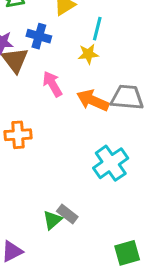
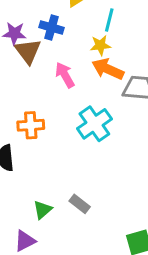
orange arrow: (93, 100) -> (108, 69), moved
cyan cross: (111, 163) -> (94, 124), moved
green triangle: (52, 220) -> (43, 210), moved

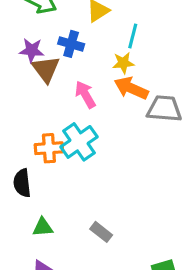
cyan cross: (94, 124) -> (79, 142), moved
green triangle: (43, 210) -> (43, 227), moved, turned 36

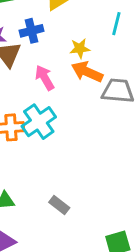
cyan line: (133, 36) -> (116, 24), moved
blue cross: (71, 44) -> (31, 31), turned -30

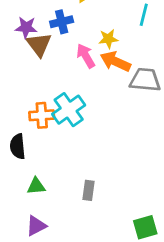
pink arrow: (45, 78) -> (86, 56), moved
gray rectangle: (59, 205) -> (88, 190), turned 60

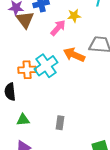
pink arrow: (86, 56) -> (58, 28), turned 72
orange arrow: (115, 61) -> (74, 55), moved

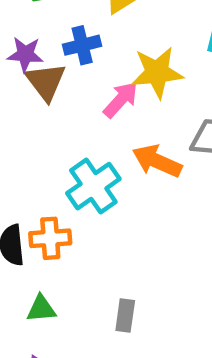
yellow star: (74, 16) -> (157, 72), size x1.6
orange cross: (27, 70) -> (50, 238), moved

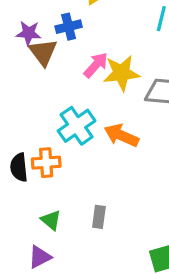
yellow star: (157, 72) -> (121, 73), moved
orange arrow: (157, 161) -> (121, 135), moved
green triangle: (41, 309) -> (51, 220), moved, turned 45

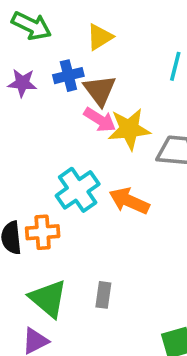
brown triangle: (43, 52) -> (100, 90), moved
pink arrow: (96, 65) -> (100, 120), turned 80
green triangle: (51, 220) -> (48, 299), size x1.6

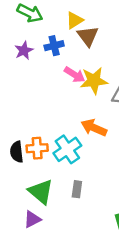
purple star: (22, 83) -> (24, 50), turned -30
brown triangle: (100, 90) -> (88, 36), moved
cyan cross: (78, 190) -> (67, 149), moved

